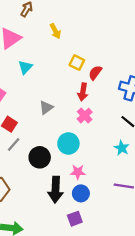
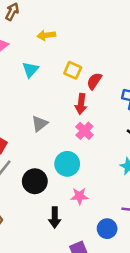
yellow arrow: (55, 31) -> (46, 35), turned 112
cyan triangle: (25, 67) -> (30, 70), moved
black arrow: (55, 190) -> (55, 217), size x0.7
blue circle: (81, 193) -> (107, 229), moved

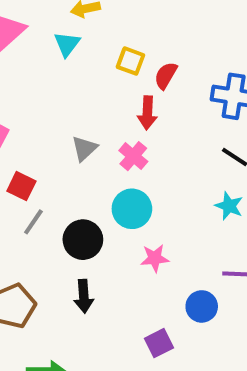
cyan triangle: (30, 70) -> (67, 44), moved
pink cross: (84, 131) -> (133, 156), moved
black arrow: (55, 217) -> (84, 296), moved

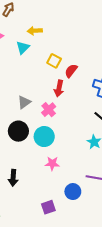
black circle: (83, 240) -> (18, 131), moved

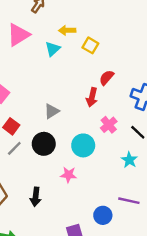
yellow square: (54, 61) -> (90, 45), moved
pink cross: (49, 110) -> (109, 125), moved
cyan circle: (44, 137) -> (83, 145), moved
pink star: (52, 163) -> (69, 175), moved

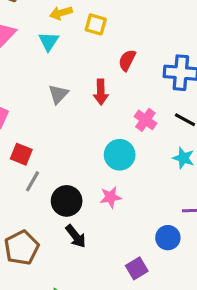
red arrow: (92, 97) -> (101, 92), moved
gray triangle: (52, 111) -> (58, 94), moved
black circle: (44, 144) -> (67, 201), moved
black arrow: (36, 197) -> (76, 236), turned -30

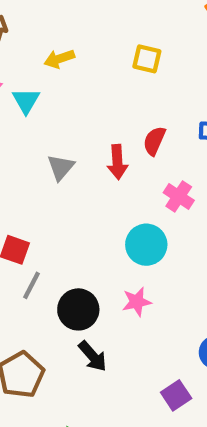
yellow square: (96, 24) -> (147, 59), moved
cyan triangle: (49, 41) -> (26, 101), moved
red semicircle: (127, 60) -> (154, 141), moved

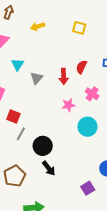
cyan triangle: (26, 101) -> (18, 64), moved
cyan circle: (146, 245) -> (87, 127), moved
pink star: (137, 302) -> (68, 105), moved

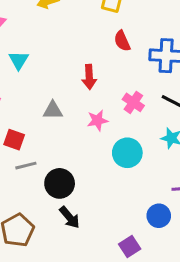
red semicircle: (81, 67) -> (122, 41), moved, turned -48
gray triangle: (37, 78) -> (53, 110), moved, turned 48
gray line: (21, 134) -> (26, 166), turned 48

